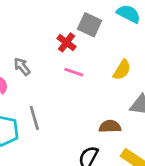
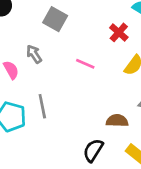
gray square: (90, 25) -> (55, 19), moved
red cross: (66, 42) -> (119, 32), moved

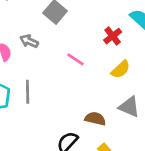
gray arrow: (34, 54) -> (29, 41), turned -42

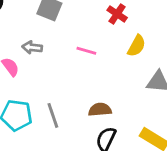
gray line: (28, 92) -> (53, 115), moved
brown semicircle: (95, 119) -> (100, 110), moved

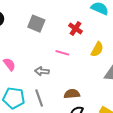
red cross: (117, 14) -> (76, 28), moved
gray arrow: (32, 47) -> (42, 71), moved

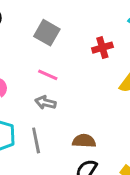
red cross: (76, 28) -> (102, 48), turned 32
pink line: (62, 53) -> (48, 75), moved

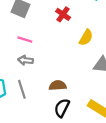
red cross: (102, 48) -> (63, 14), turned -32

